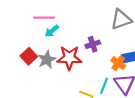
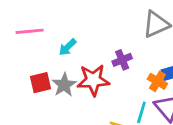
pink line: (44, 18) -> (30, 31), moved
red square: (29, 56) -> (40, 83), turned 35

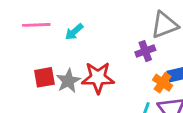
cyan arrow: (67, 47) -> (74, 32), moved
purple cross: (122, 60) -> (145, 51), moved

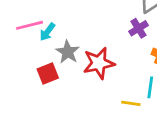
cyan arrow: (74, 32) -> (47, 32), moved
gray star: (68, 81) -> (68, 52), moved

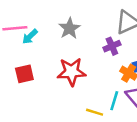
gray star: (68, 52) -> (69, 28), moved

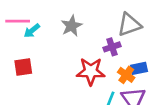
red star: (71, 72) -> (91, 71), moved

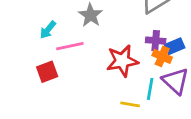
pink line: (18, 21) -> (70, 46), moved
purple cross: (112, 47) -> (156, 41), moved, turned 35

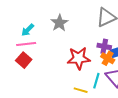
pink line: (70, 46) -> (26, 44), moved
red square: (47, 72) -> (24, 60), turned -35

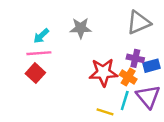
gray star: (59, 23) -> (81, 28), turned 30
orange cross: (108, 58) -> (128, 77), moved

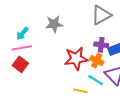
cyan line: (125, 101) -> (96, 80), turned -70

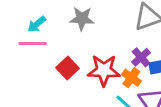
purple cross: (101, 45) -> (141, 57), turned 32
red square: (20, 64) -> (68, 68), moved

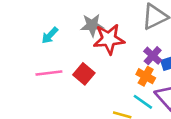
pink line: (33, 43) -> (49, 73), moved
red star: (104, 70) -> (109, 39), moved

